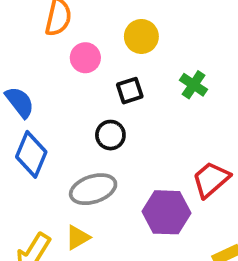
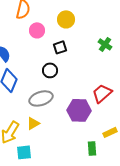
green cross: (194, 85) -> (105, 44), moved

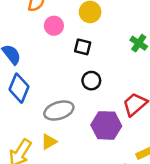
black square: (60, 47) -> (83, 47), turned 32
black circle: (50, 70) -> (91, 81), moved

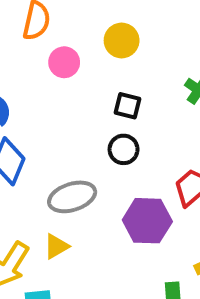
black square: (83, 47) -> (128, 106), moved

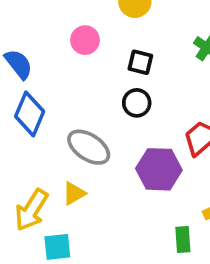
pink circle: (64, 62) -> (85, 40), moved
gray ellipse: (72, 197) -> (89, 147), turned 51

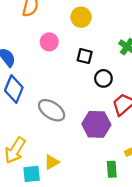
black circle: (137, 103) -> (103, 78), moved
yellow triangle: (74, 193) -> (52, 162), moved

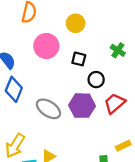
pink circle: (49, 42) -> (46, 46), size x1.5
purple hexagon: (96, 124) -> (82, 106), moved

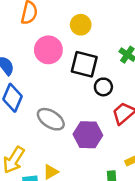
black square: (79, 59) -> (84, 64), size x1.6
purple hexagon: (82, 106) -> (88, 135), moved

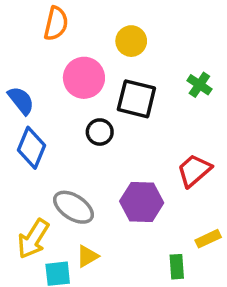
black circle: (103, 87) -> (100, 132), moved
gray ellipse: (51, 119) -> (73, 207), moved

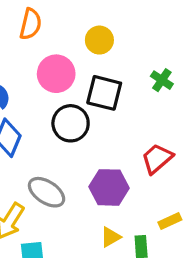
black circle: (100, 132) -> (71, 123), size x1.5
yellow triangle: (87, 256) -> (111, 237), moved

